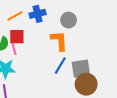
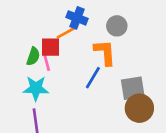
blue cross: (38, 14) -> (77, 18), turned 35
orange line: (15, 16) -> (66, 33), moved
blue line: (60, 66) -> (93, 78), moved

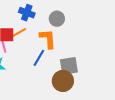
orange line: (66, 33) -> (19, 33), moved
brown circle: (139, 108) -> (63, 81), moved

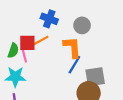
blue line: (39, 58) -> (74, 65), moved

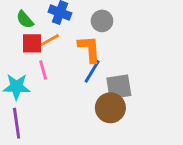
green semicircle: (13, 51) -> (25, 20), moved, turned 120
pink line: (24, 55) -> (43, 70), moved

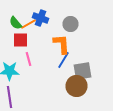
orange line: (49, 41) -> (28, 24), moved

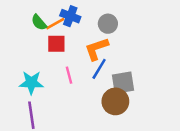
red square: (20, 40) -> (56, 44), moved
orange L-shape: (62, 44) -> (97, 49), turned -105
pink line: (28, 59) -> (69, 75), moved

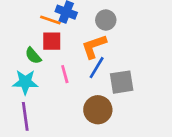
green semicircle: (39, 22) -> (33, 56), moved
orange line: (55, 24) -> (50, 20), turned 48
brown circle: (115, 101) -> (98, 110), moved

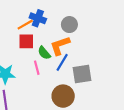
orange line: (50, 20) -> (25, 25), turned -49
green semicircle: (33, 56) -> (44, 53), moved

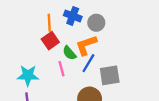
blue cross: (38, 18) -> (73, 16), moved
orange line: (25, 25) -> (49, 23), turned -63
red square: (26, 41) -> (50, 41), turned -35

